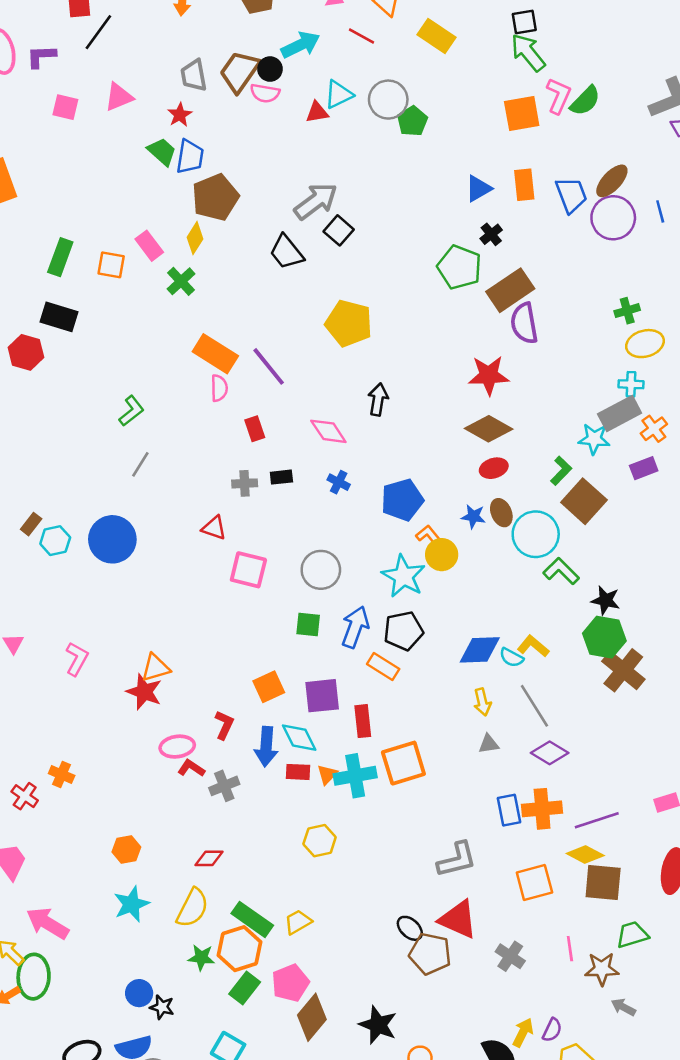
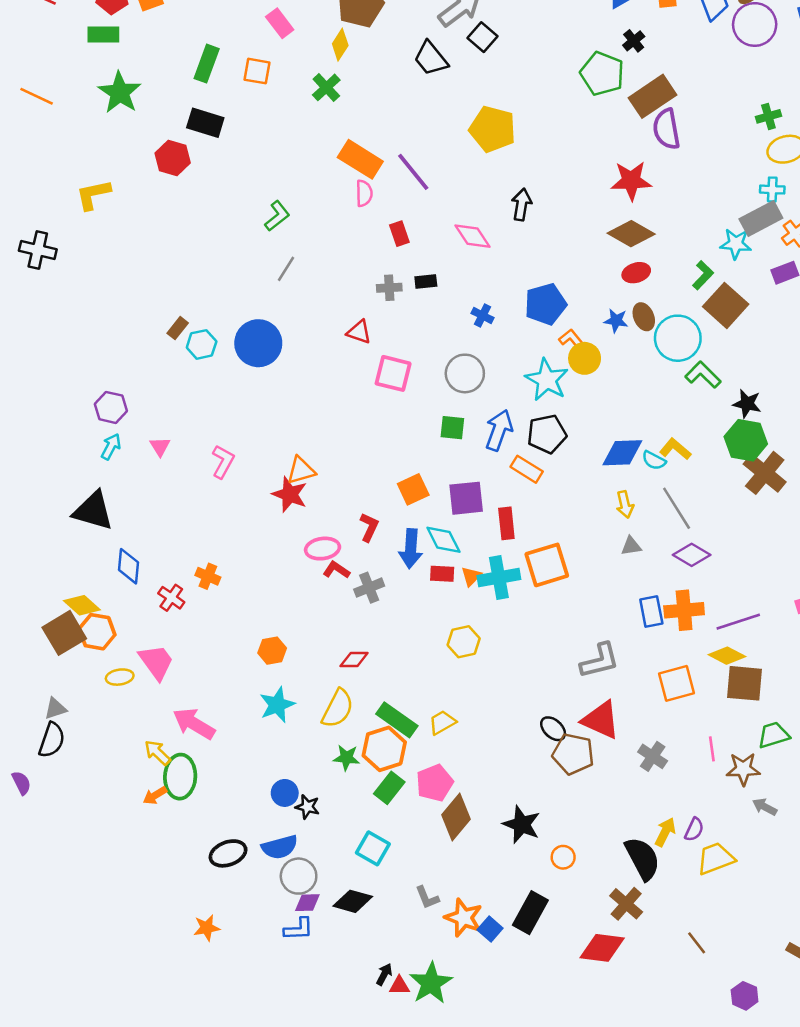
pink rectangle: (149, 246) -> (280, 23), moved
blue cross: (339, 482) -> (483, 315), moved

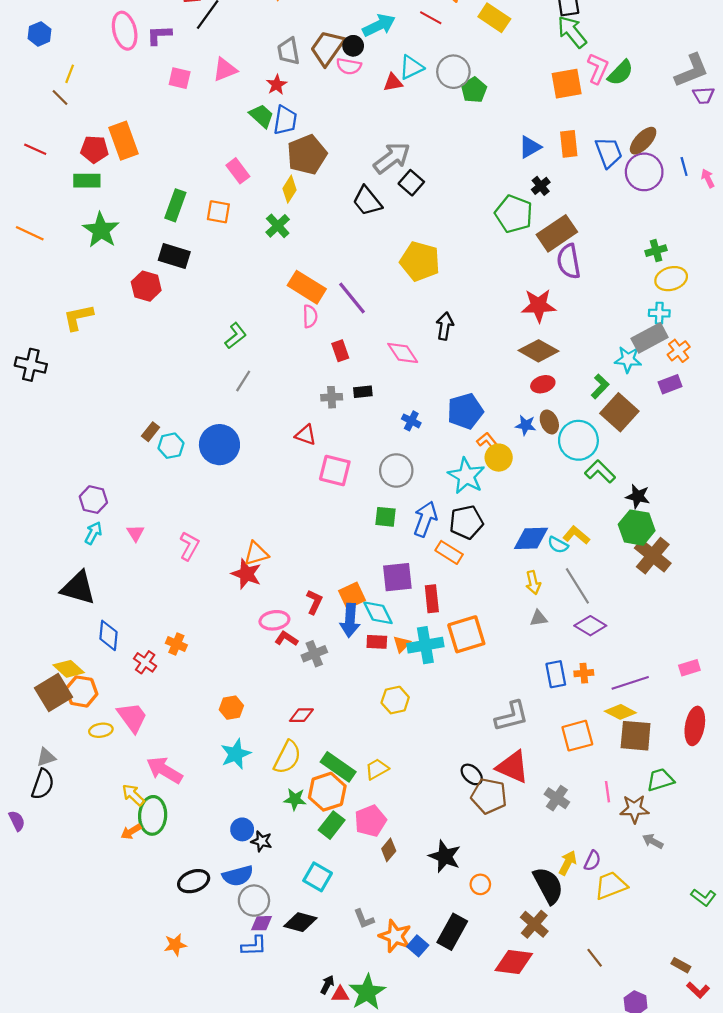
orange square: (413, 489) -> (352, 596), moved
orange cross: (684, 610) -> (584, 673), size x0.6
brown diamond: (456, 817) -> (389, 850), size x0.6

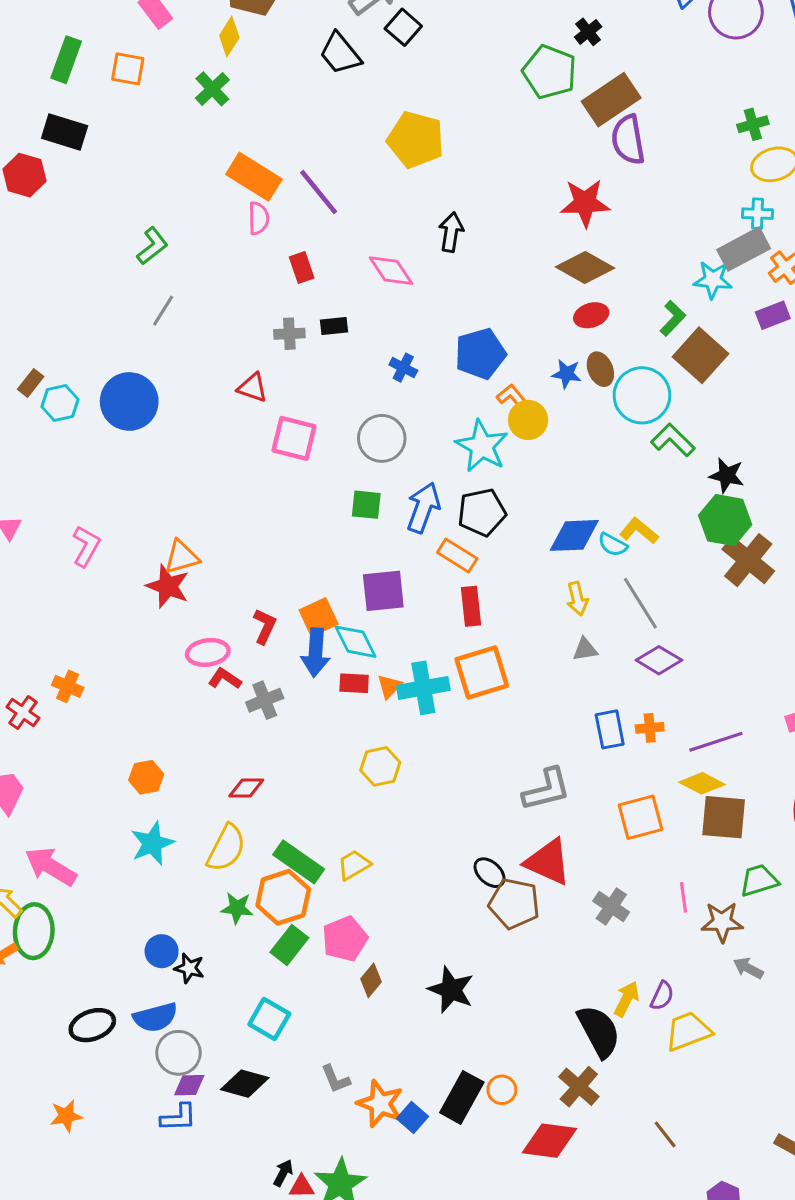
red rectangle: (432, 599) -> (471, 606), moved
orange circle: (480, 884) -> (502, 1090), moved

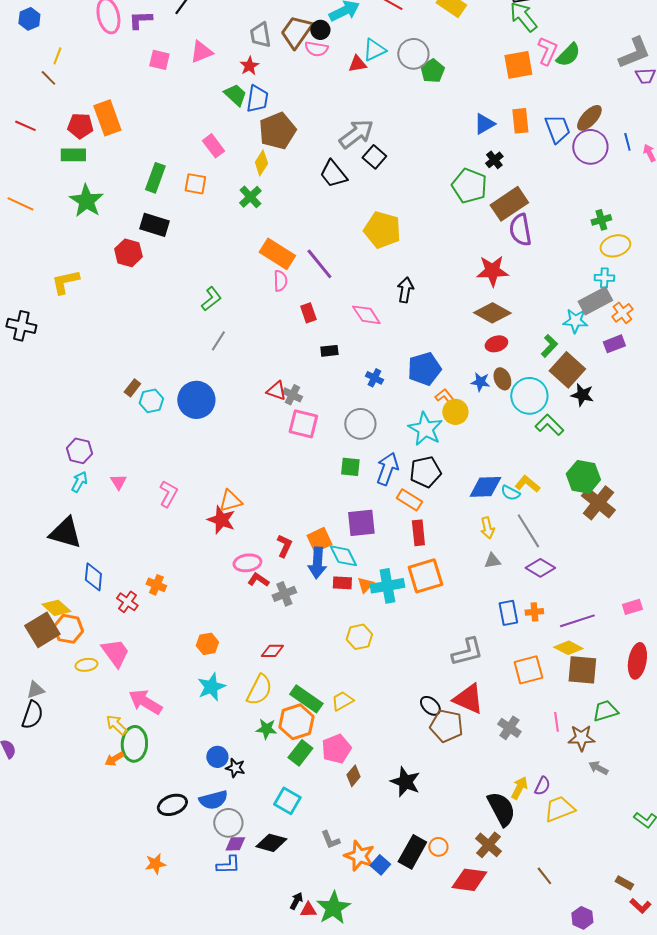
gray cross: (289, 334) -> (292, 395), moved, turned 30
black star: (727, 475) -> (582, 395), moved

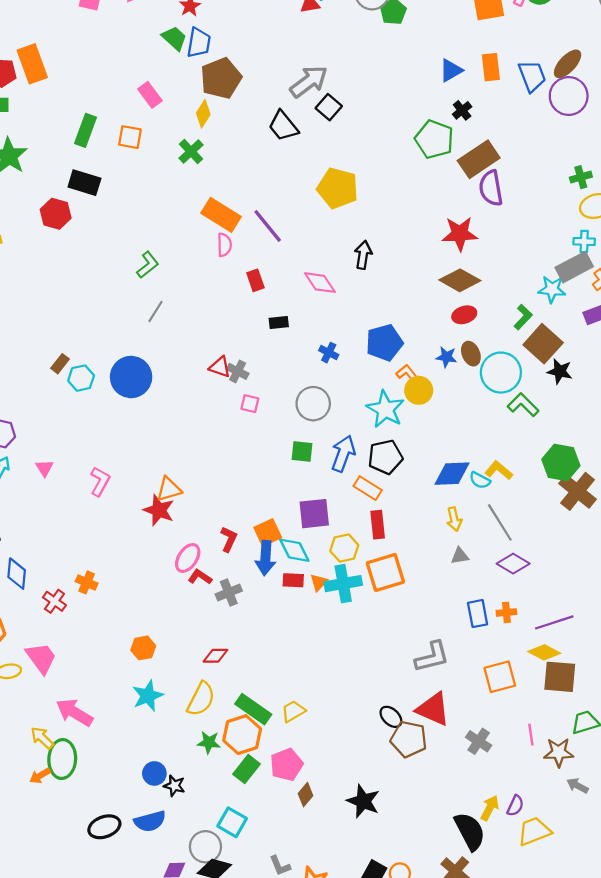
pink square: (303, 424) -> (250, 404), size x0.6
pink ellipse: (247, 563) -> (188, 558), turned -48
yellow hexagon: (359, 637) -> (344, 548), moved
gray circle: (228, 823) -> (205, 847), moved

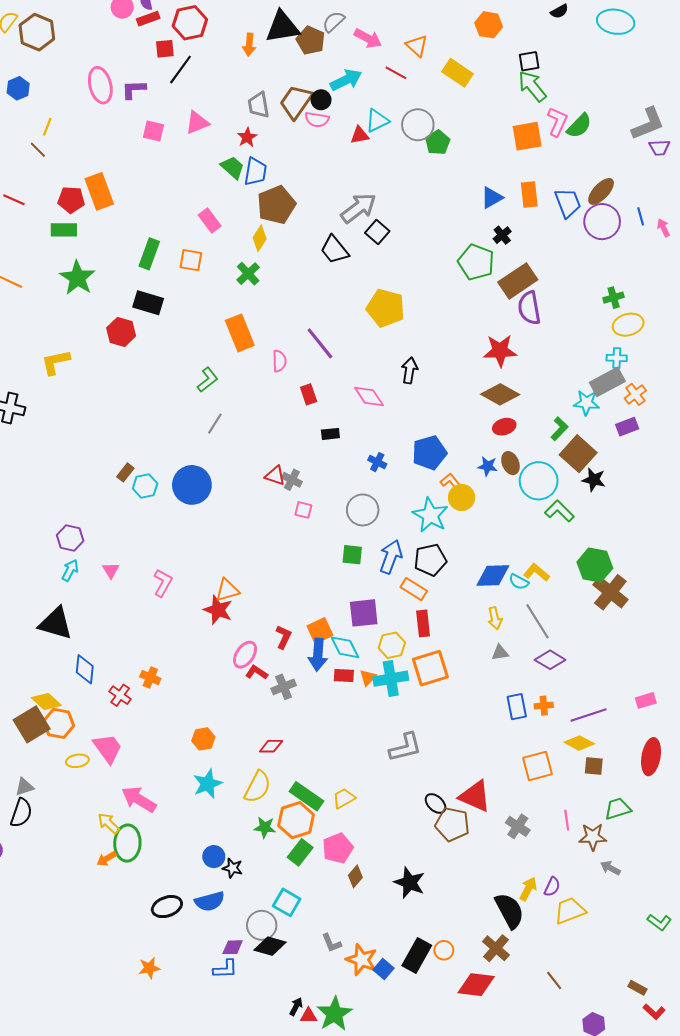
orange rectangle: (221, 215) -> (240, 333), moved, turned 36
gray L-shape: (432, 657) -> (405, 747), moved
brown square: (560, 677) -> (594, 766), size x0.6

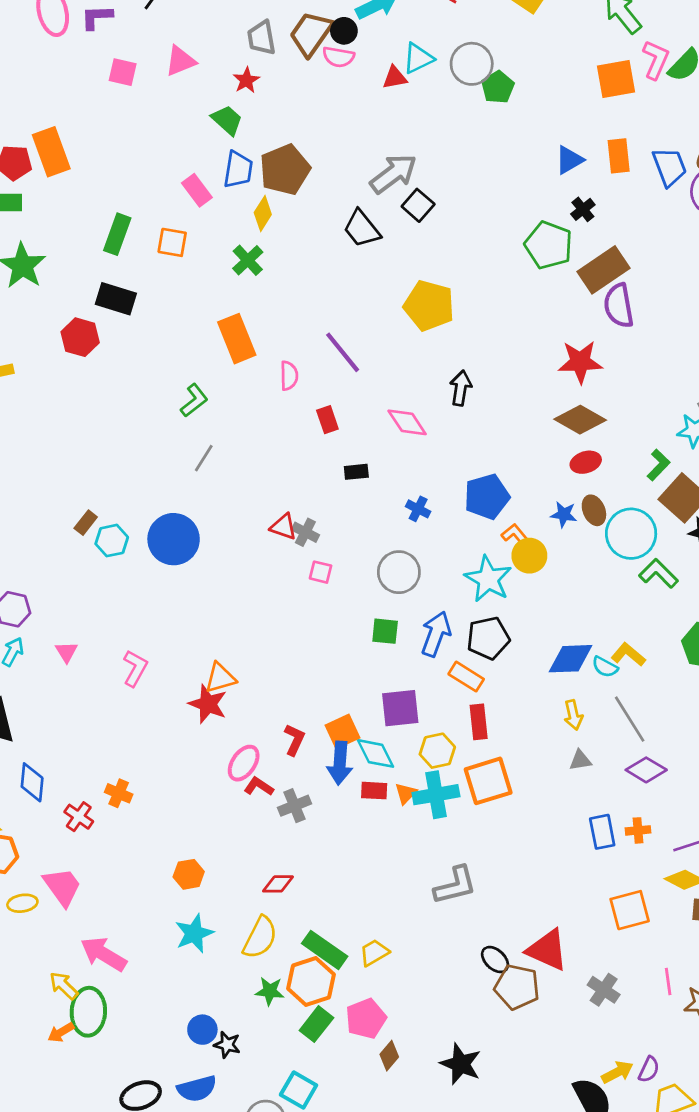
blue trapezoid: (255, 172) -> (238, 170), moved
yellow arrow: (528, 889) -> (617, 1072), turned 35

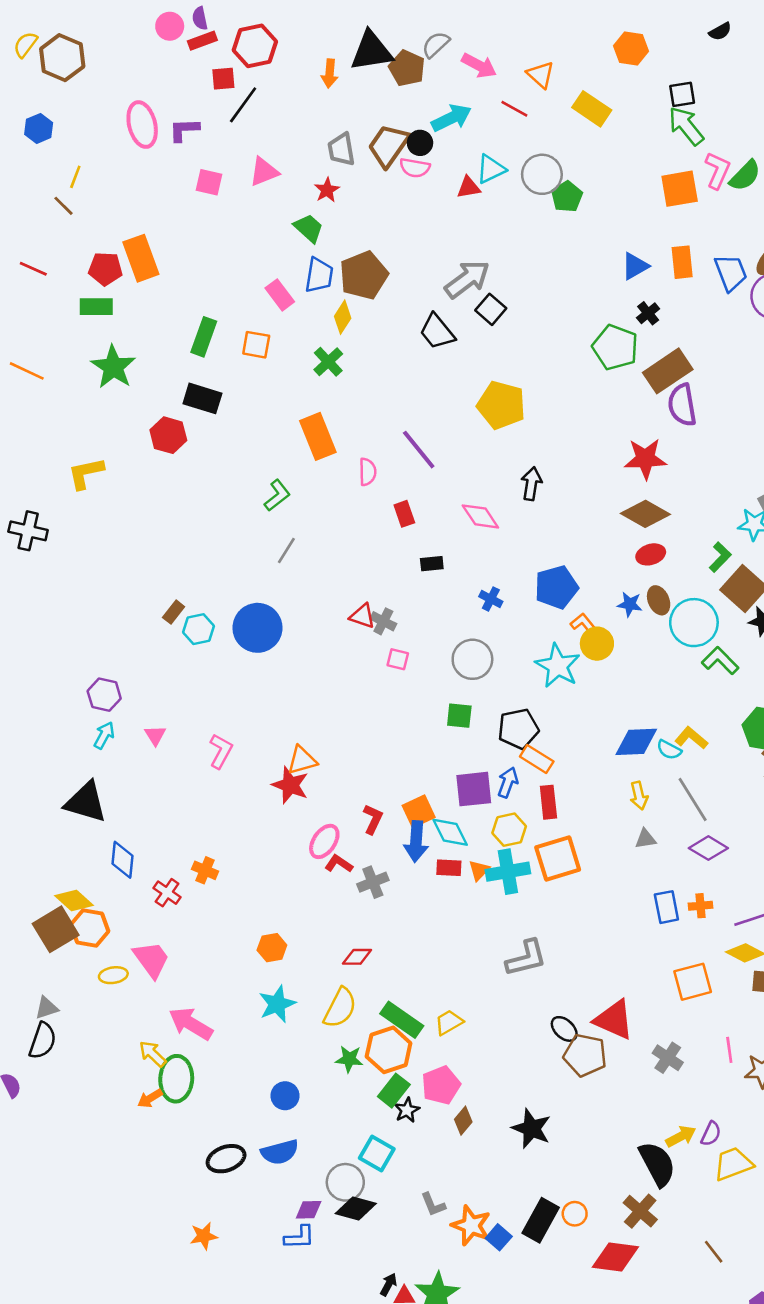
blue arrow: (436, 634) -> (508, 782), moved, size x0.7
black pentagon: (488, 638) -> (518, 729), moved
black star: (227, 1045) -> (407, 1110), moved, turned 30

